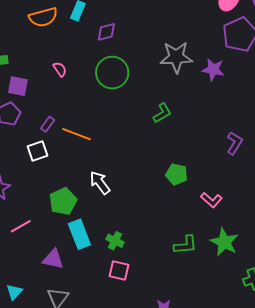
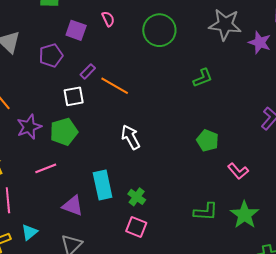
purple square: (18, 86) -> (76, 30), moved
green pentagon: (63, 201) -> (64, 132), moved

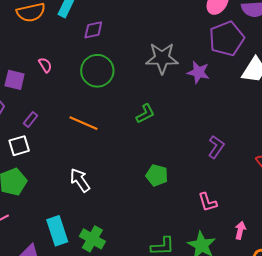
orange line: (115, 86) -> (84, 123), moved
pink L-shape: (238, 171) -> (208, 202), moved, turned 30
green cross: (137, 197) -> (92, 239), size x1.4

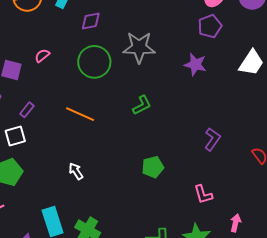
purple pentagon: (227, 39) -> (210, 26), moved, size x0.7
gray star: (162, 58) -> (139, 47), moved
pink semicircle: (45, 65) -> (42, 56), turned -98
green pentagon: (157, 175) -> (153, 167), turned -30
white arrow: (80, 180) -> (76, 171), size x0.7

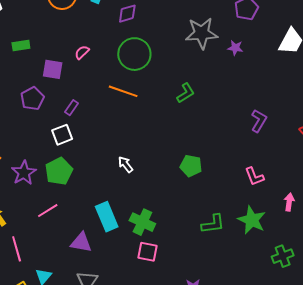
gray star: (139, 47) -> (202, 33), moved
purple star: (195, 64) -> (235, 48), size x0.7
orange line: (80, 114) -> (123, 91), moved
green pentagon: (153, 167) -> (191, 166), moved, turned 30

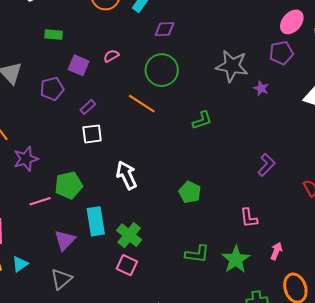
white square: (62, 135) -> (92, 134), moved
white arrow: (126, 164) -> (127, 175), size x1.6
green pentagon: (59, 171) -> (69, 185), moved
purple triangle: (81, 242) -> (65, 240), turned 50

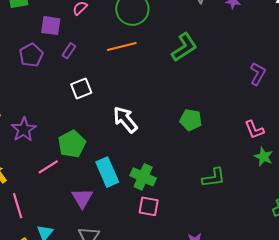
orange line: (142, 104) -> (122, 46), turned -32
purple rectangle: (88, 107) -> (69, 51), moved
green L-shape: (202, 120) -> (184, 47), size x1.4
green star: (236, 259) -> (264, 157), moved, size x0.7

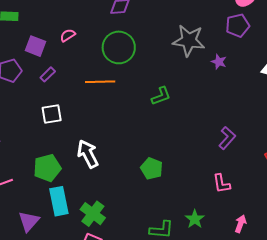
green L-shape: (184, 47) -> (161, 96), size x0.7
pink L-shape: (254, 130) -> (222, 184), moved
green pentagon: (72, 144) -> (47, 168), moved
green star: (264, 157) -> (195, 219), moved

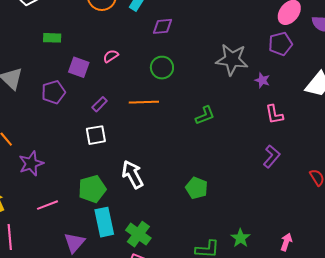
green circle: (119, 47) -> (162, 68), size x0.7
purple rectangle: (48, 74) -> (100, 104), moved
pink L-shape: (222, 184) -> (274, 114), moved

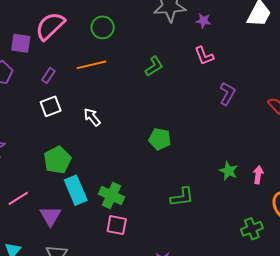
pink semicircle: (111, 56) -> (50, 26), size x2.0
pink L-shape: (274, 114) -> (204, 56), moved
white arrow: (133, 174) -> (92, 117), moved, size x0.7
pink line: (48, 205) -> (18, 198), moved
green star: (240, 238) -> (229, 171), moved

